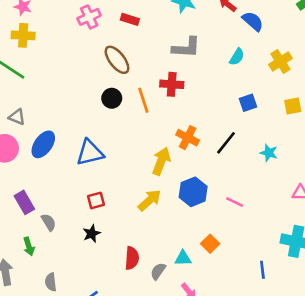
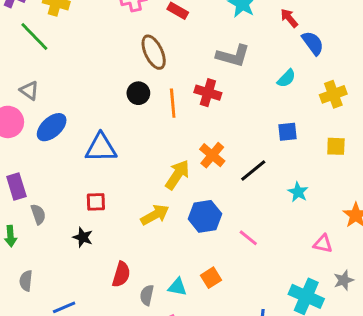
black star: (92, 234) -> (83, 237), turned 30
gray semicircle: (158, 271) -> (147, 295), turned -36

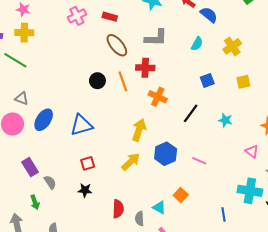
brown ellipse: (154, 52) -> (117, 45), moved
orange cross: (212, 155) -> (158, 97), moved
pink triangle: (323, 244) -> (252, 151), turned 40
cyan triangle: (177, 287) -> (159, 207), turned 32

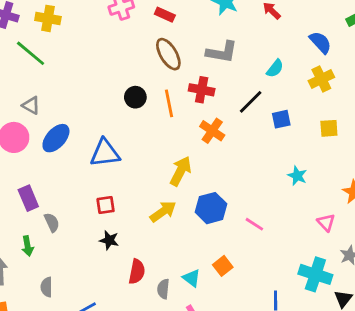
blue semicircle: (209, 15) -> (320, 42), moved
black line: (191, 113) -> (251, 102), moved
black star: (85, 190) -> (109, 240), moved

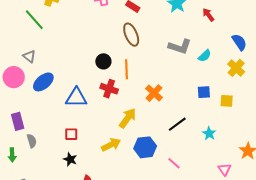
gray L-shape: (222, 52) -> (180, 47), moved
yellow cross: (321, 79) -> (236, 68), turned -30
red cross: (202, 90) -> (109, 89), moved
black line: (251, 102) -> (177, 124), moved
yellow square: (329, 128) -> (227, 101), moved

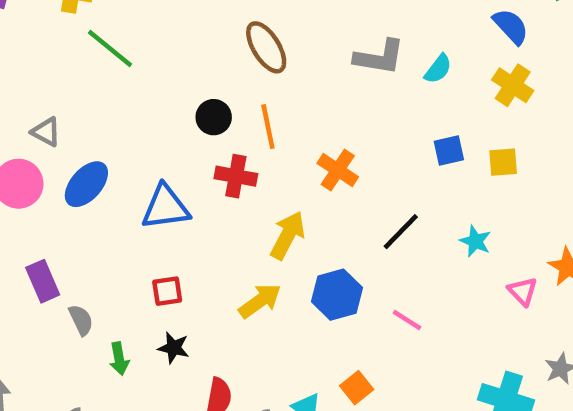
green line: (34, 20) -> (110, 48), moved
green arrow: (12, 155) -> (119, 359), moved
pink triangle: (225, 169) -> (523, 291), moved

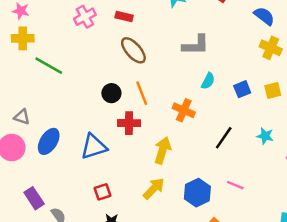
cyan semicircle: (438, 69) -> (208, 81), moved
blue hexagon: (337, 295) -> (197, 193), moved

